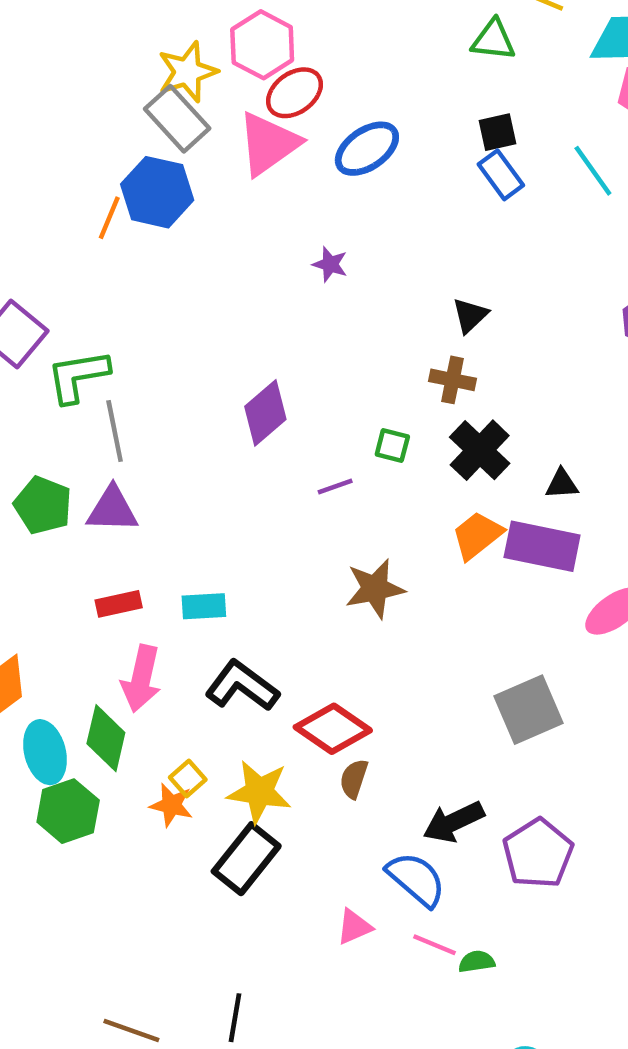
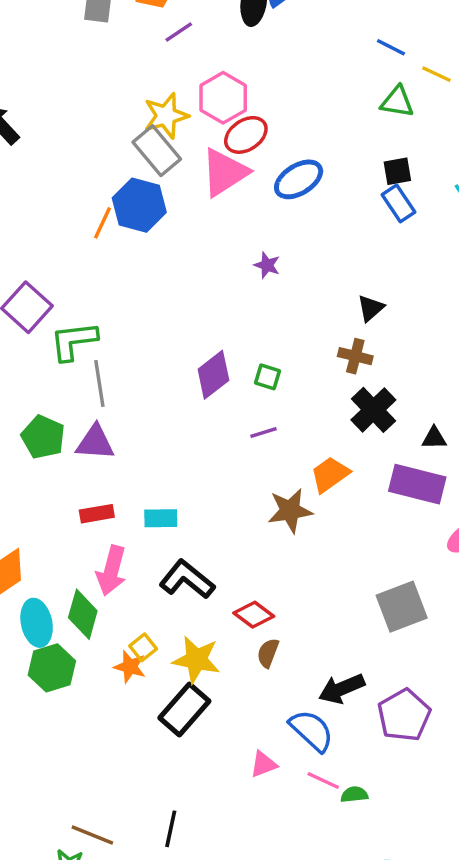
green square: (392, 446) -> (267, 377), moved
orange trapezoid: (477, 535) -> (330, 475), moved
red diamond: (333, 729) -> (254, 615), size x0.7

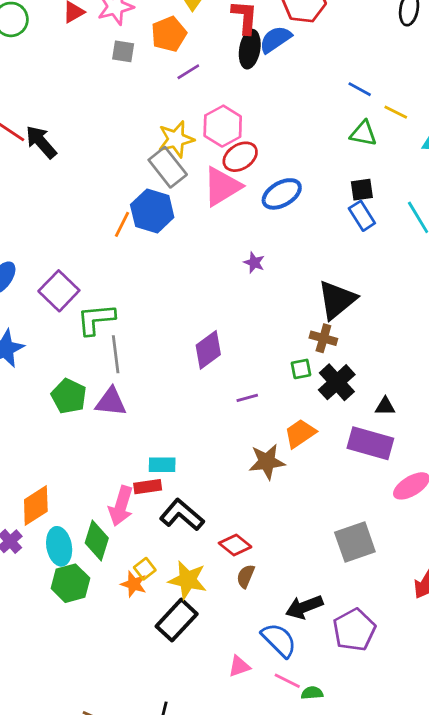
black triangle: (371, 308) -> (337, 300), size x1.8
green square: (267, 377) -> (301, 369), moved, turned -30
red rectangle: (97, 514) -> (148, 487), moved

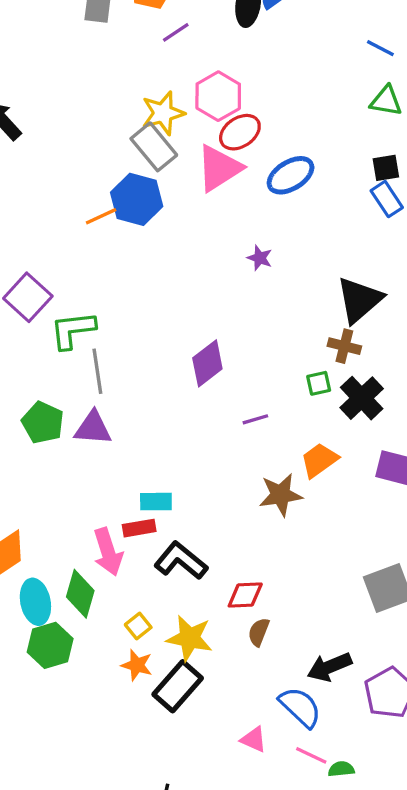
orange line: (122, 224) -> (101, 216), turned 40
pink arrow: (121, 506) -> (108, 552), turned -33
red diamond: (235, 545) -> (245, 595), turned -40
orange star: (134, 584) -> (137, 665), moved
pink triangle: (239, 666) -> (254, 739), turned 45

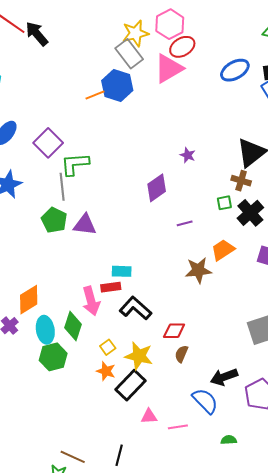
blue ellipse: (291, 175) -> (235, 70), moved
purple star: (260, 258) -> (188, 155), moved
gray line: (97, 371) -> (62, 187), moved
pink triangle: (254, 739) -> (149, 416), moved, turned -30
pink line: (311, 755) -> (178, 427), moved, turned -36

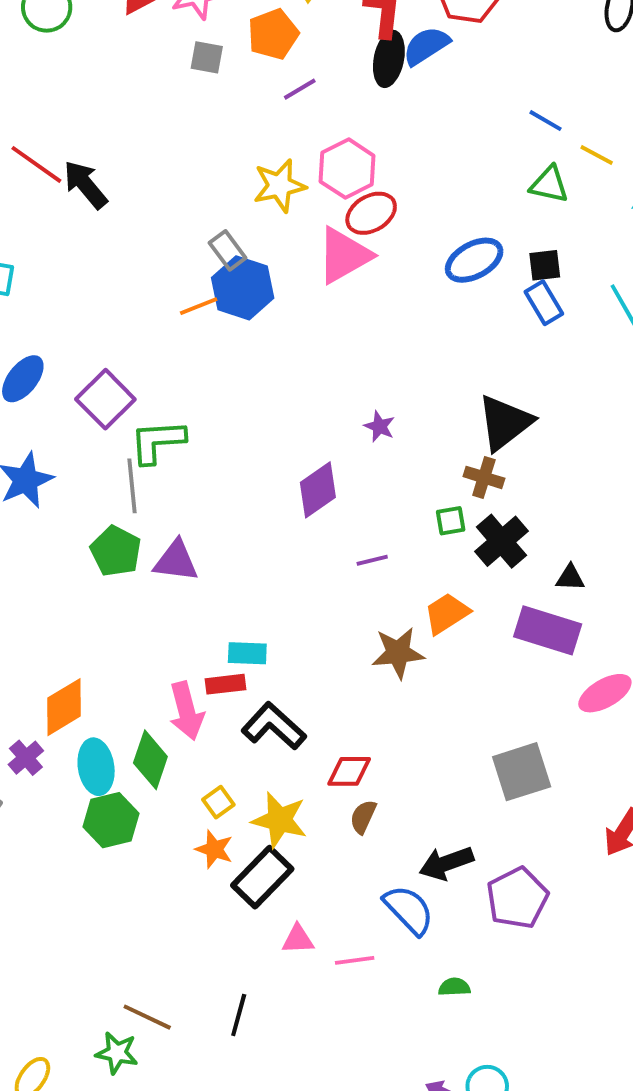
gray rectangle: (129, 54) -> (228, 250), moved, size x0.7

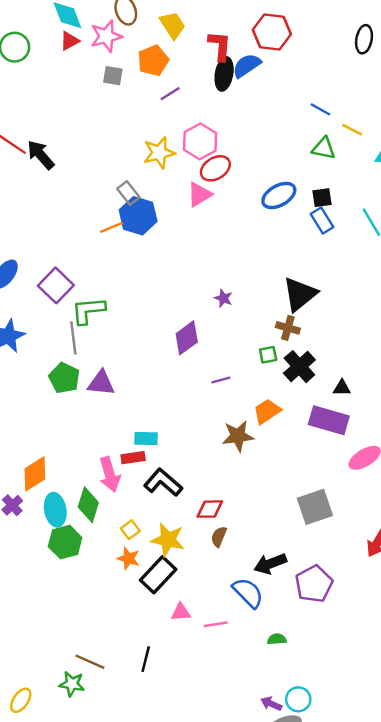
pink triangle: (344, 255) -> (199, 194), size x0.7

